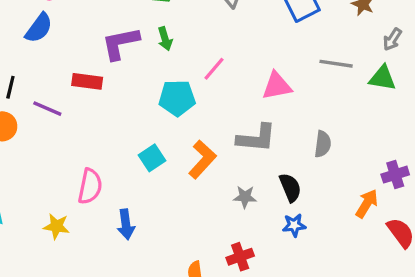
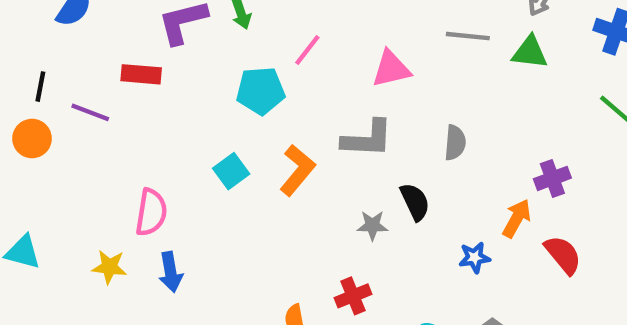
gray star: (245, 197) -> (372, 225), moved
blue arrow: (126, 224) -> (171, 272), moved
blue star: (294, 225) -> (474, 257), moved

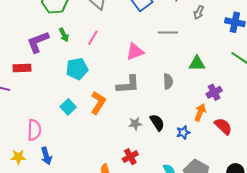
pink line: (307, 50) -> (93, 38), moved
green triangle: (530, 52) -> (197, 63), moved
black semicircle: (415, 202) -> (157, 123), moved

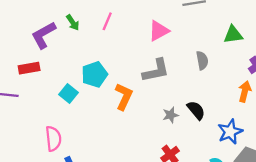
cyan pentagon: (77, 69) -> (94, 74), moved
cyan square: (68, 107) -> (68, 94), moved
blue star: (183, 132) -> (230, 132), moved, size x1.5

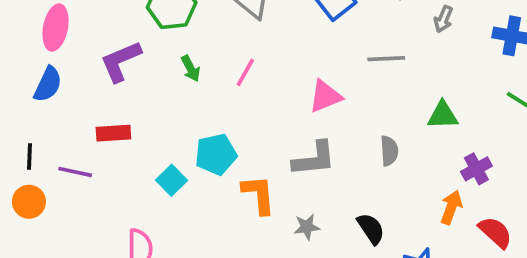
purple L-shape: (44, 35) -> (121, 61), moved
orange L-shape: (124, 97) -> (259, 194), turned -36
gray star: (170, 115) -> (307, 227), moved

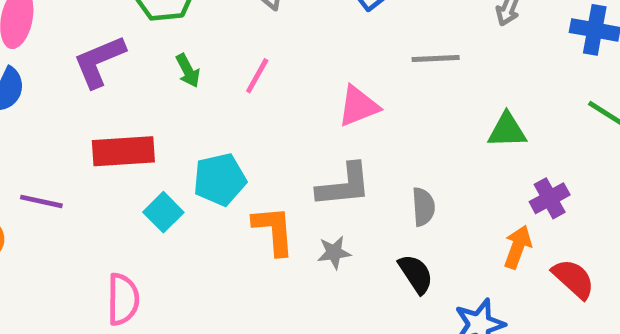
red rectangle: (113, 133) -> (123, 151), moved, size x1.4
gray semicircle: (389, 151) -> (423, 207), moved
gray star: (307, 227) -> (334, 252), moved

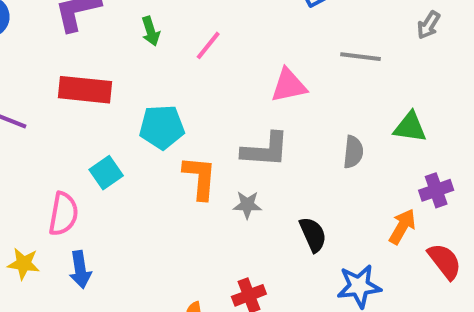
gray semicircle: (423, 207) -> (353, 152), moved
cyan square: (163, 212) -> (106, 173), moved

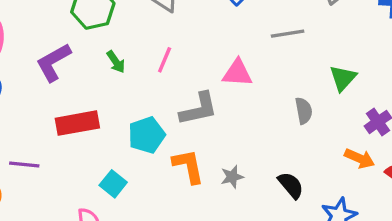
pink triangle: (289, 85) -> (237, 73), turned 32
green triangle: (410, 127) -> (343, 78), turned -40
gray L-shape: (265, 150) -> (199, 109), moved
orange arrow: (402, 227) -> (360, 158), turned 100

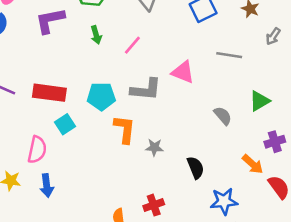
gray semicircle: (304, 111) -> (223, 116), turned -48
red rectangle: (77, 123) -> (49, 93), moved

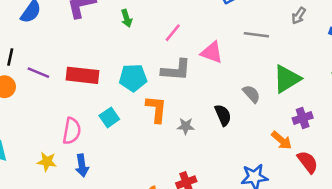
pink line: (132, 45) -> (173, 33), moved
green triangle: (259, 101) -> (287, 79), size x1.4
cyan square: (65, 124) -> (109, 117), moved
black semicircle: (196, 168) -> (223, 115), moved

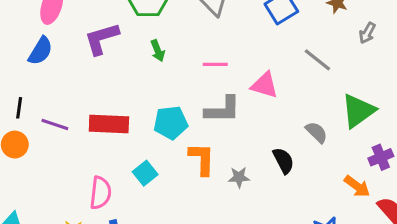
pink line: (173, 33) -> (215, 64), turned 54
gray line: (256, 35) -> (317, 60), turned 35

